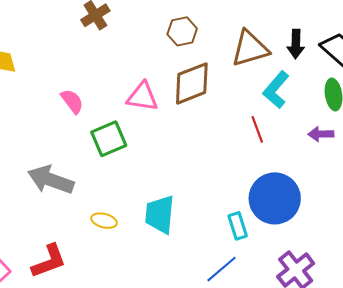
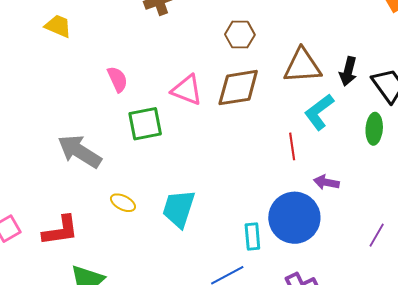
purple arrow: (321, 134) -> (326, 182), moved

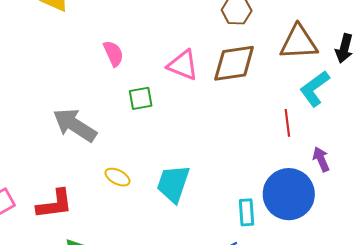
green square: (145, 124) -> (141, 98), size x0.7
purple arrow: (326, 182) -> (321, 159), turned 55

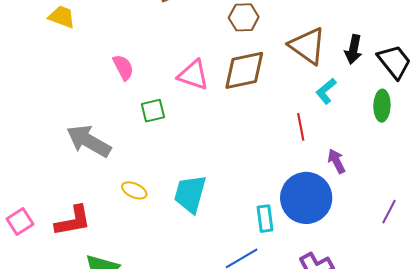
brown triangle: (299, 42) -> (307, 46), turned 42
cyan L-shape: (315, 89) -> (326, 91), size x0.7

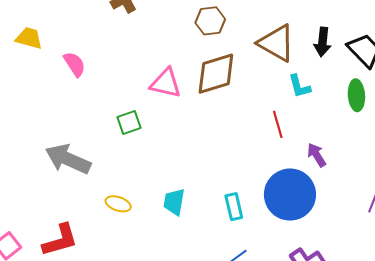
pink semicircle: (123, 67) -> (75, 64), moved
cyan L-shape: (326, 91) -> (299, 86), turned -60
cyan trapezoid: (190, 194) -> (174, 202), size x0.7
cyan rectangle: (265, 219) -> (234, 207), moved

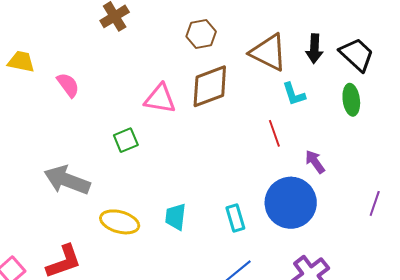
yellow ellipse: (118, 204) -> (120, 222), size x1.5

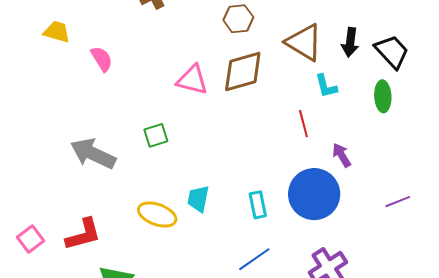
green square: (126, 140) -> (156, 135), moved
purple line: (375, 203) -> (398, 202), turned 45
yellow ellipse: (120, 222) -> (157, 215), moved

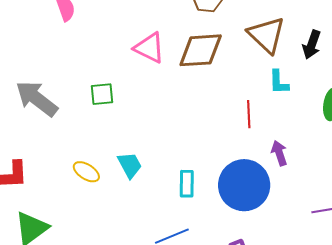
cyan trapezoid: (198, 199) -> (130, 165), turned 128
yellow ellipse: (157, 215) -> (86, 172), size x0.7

